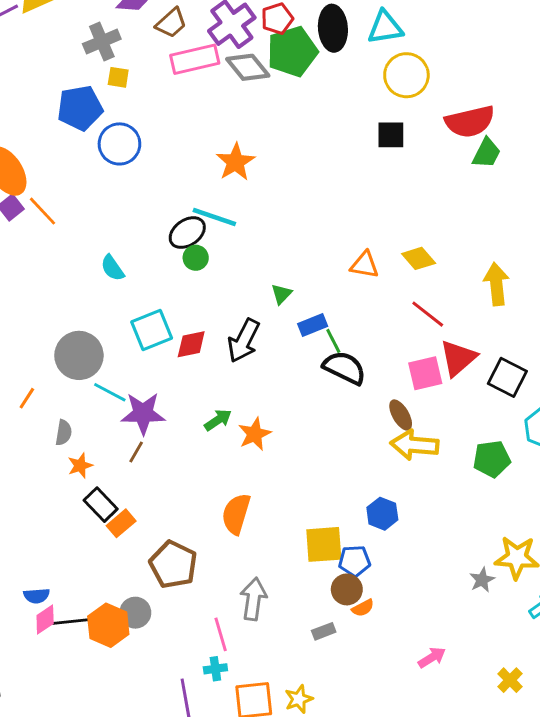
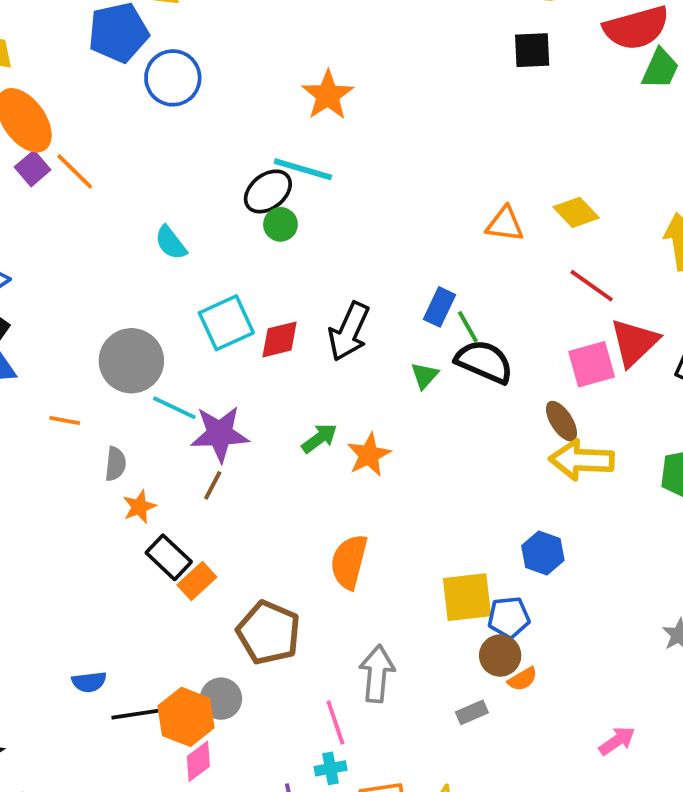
green triangle: (282, 294) -> (424, 376), moved
blue rectangle: (313, 325) -> (440, 307), turned -40
orange line: (27, 398) -> (65, 420), turned 70
pink diamond: (45, 620) -> (198, 761), moved

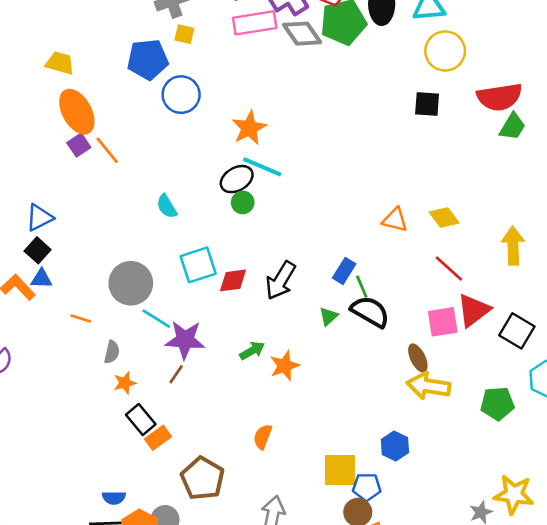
orange star: (328, 95) -> (249, 128), moved
orange semicircle: (349, 562) -> (263, 437), size x0.7
blue semicircle: (89, 682) -> (114, 498), moved

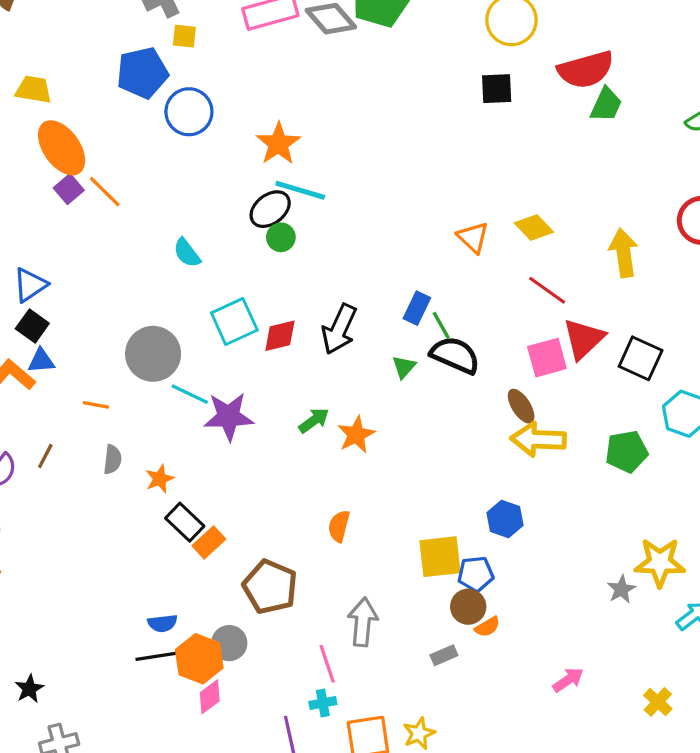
orange triangle: (395, 220) -> (473, 237), turned 36
gray semicircle: (112, 352) -> (113, 459), moved
brown line: (176, 374) -> (45, 456), moved

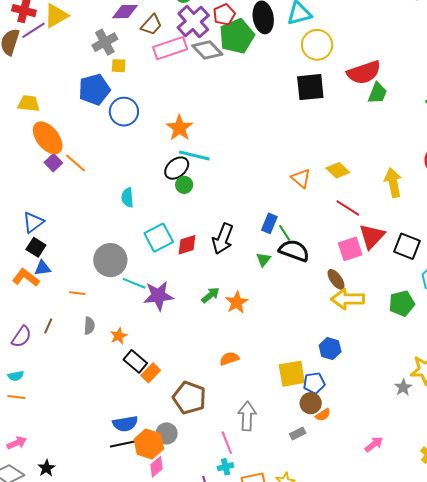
black square: (497, 89) -> (310, 87), size x1.4
cyan semicircle: (187, 253) -> (127, 198), turned 36
orange semicircle: (339, 526) -> (229, 359), turned 60
blue semicircle: (162, 623) -> (125, 424), size x1.4

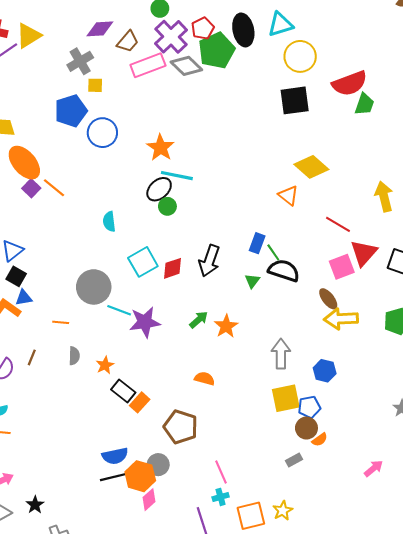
yellow diamond: (338, 170) -> (311, 167), moved, size x1.4
orange semicircle: (229, 359) -> (205, 379), moved, turned 36
gray arrow: (247, 416) -> (281, 354), moved

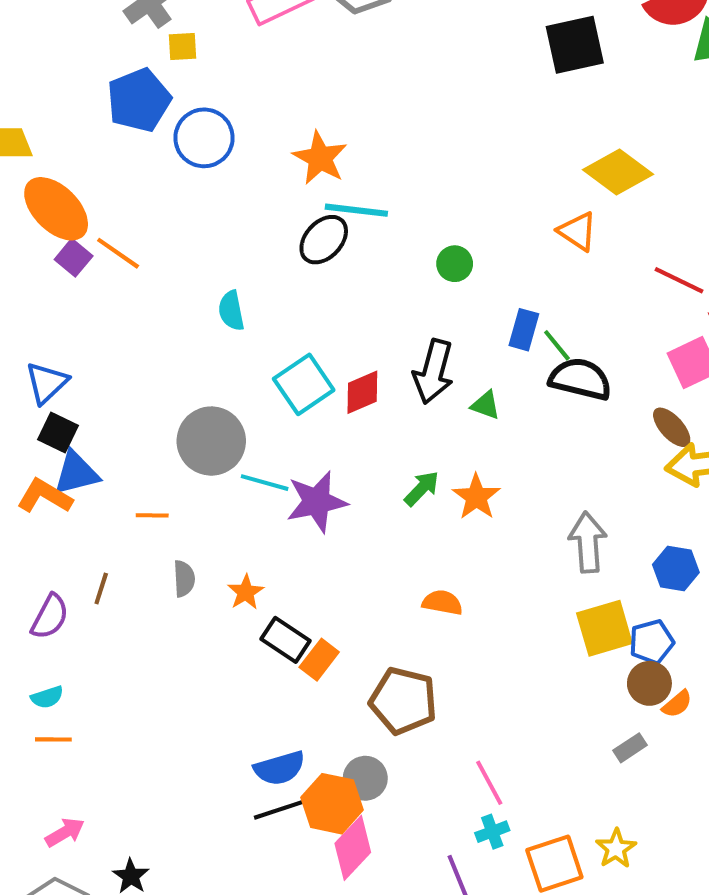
green circle: (167, 206) -> (455, 264), moved
green triangle: (252, 281) -> (486, 405), moved, turned -42
blue triangle: (24, 298) -> (76, 473), size x1.4
pink diamond: (149, 500) -> (353, 848), size x1.4

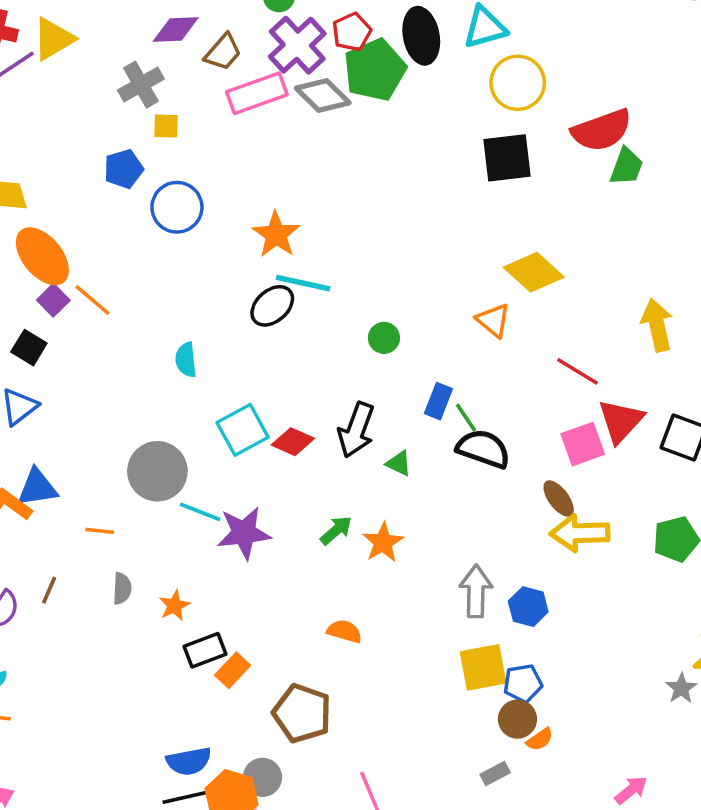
blue pentagon: (139, 100) -> (124, 169), size x0.7
red diamond: (362, 392) -> (293, 442), turned 42
black square: (58, 433) -> (29, 348), moved
blue hexagon: (676, 568) -> (528, 607), moved
black rectangle: (285, 640) -> (205, 650), turned -60

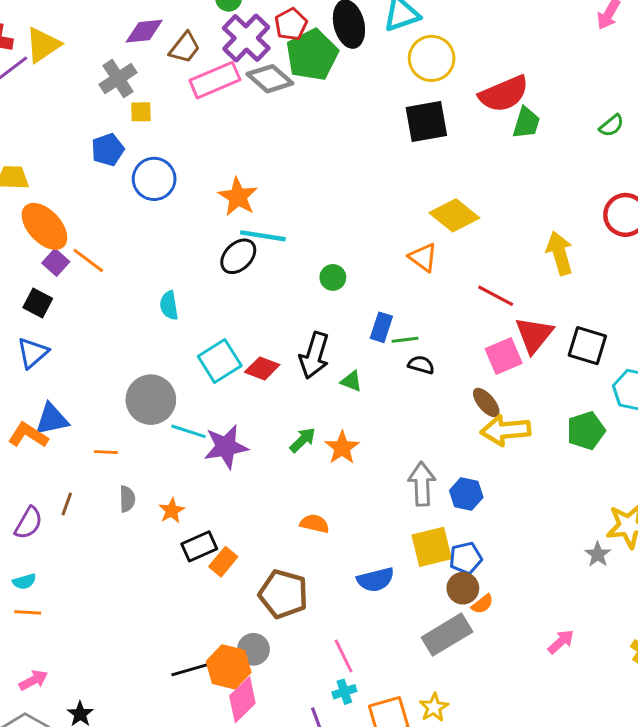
green line: (466, 418) -> (405, 340), turned -60
black semicircle: (483, 449) -> (421, 365), size x0.6
blue semicircle: (189, 761) -> (376, 580), moved
gray rectangle: (495, 773) -> (447, 635), size x2.0

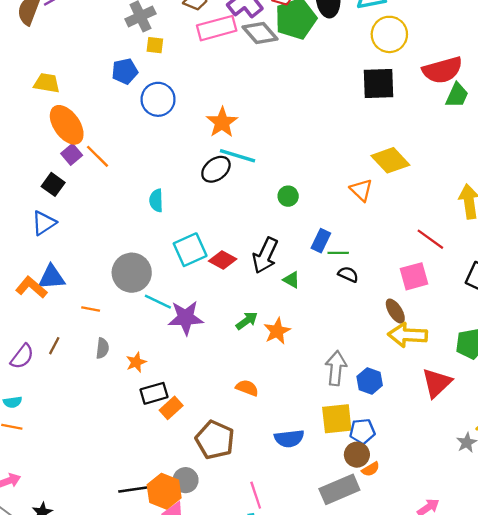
red line: (496, 296) -> (430, 239), moved
red triangle: (534, 335) -> (437, 383), moved

